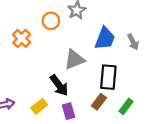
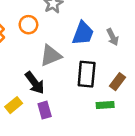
orange circle: (51, 21) -> (28, 25), moved
brown rectangle: (99, 102) -> (118, 82), moved
green rectangle: (126, 106) -> (105, 105), turned 49

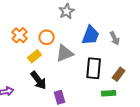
orange circle: (28, 25) -> (47, 37), moved
black arrow: (35, 83) -> (39, 80), moved
yellow rectangle: (14, 105) -> (35, 56), moved

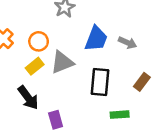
gray arrow: (115, 38) -> (128, 43), turned -40
yellow rectangle: (35, 56) -> (35, 66), moved
brown rectangle: (119, 74) -> (142, 82), moved

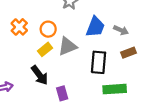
brown rectangle: (142, 82) -> (129, 53), moved, turned 32
green rectangle: (120, 115) -> (115, 89), size x1.5

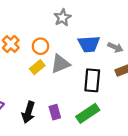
blue trapezoid: (95, 27) -> (89, 44), turned 65
black arrow: (40, 75) -> (28, 112), moved, turned 54
green rectangle: (115, 89) -> (88, 113), moved, turned -30

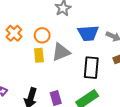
yellow rectangle: (37, 67) -> (39, 55), turned -56

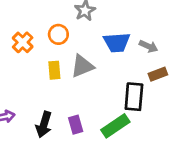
orange circle: (42, 35) -> (58, 34), moved
black rectangle: (91, 68) -> (134, 97), moved

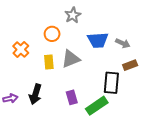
orange cross: (23, 42) -> (21, 49), moved
black arrow: (44, 125) -> (35, 94), moved
purple rectangle: (76, 125) -> (72, 97), moved

